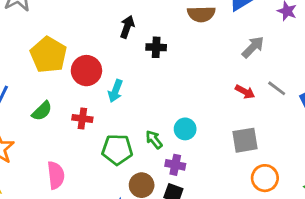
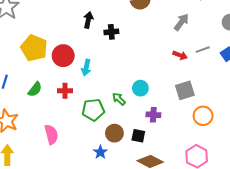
gray line: (277, 88) -> (203, 50), turned -48
purple cross: (175, 165) -> (153, 115), moved

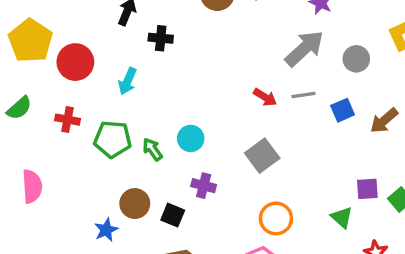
gray arrow: (181, 22) -> (304, 48), moved, size x1.4
cyan arrow: (86, 68) -> (128, 81), moved
gray square: (185, 90) -> (262, 156), turned -30
green pentagon: (93, 110) -> (113, 139), moved
orange circle: (203, 116) -> (276, 218), moved

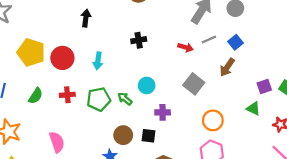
black cross: (161, 38) -> (139, 40), moved
brown arrow: (384, 121) -> (227, 67), moved

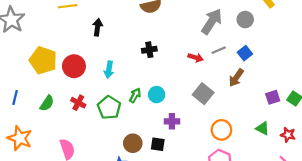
red cross: (67, 95) -> (78, 103), turned 32
green pentagon: (99, 99) -> (109, 107), turned -30
green arrow: (125, 99) -> (135, 95), moved, turned 80
green triangle: (253, 109) -> (262, 128), moved

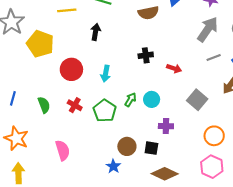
red arrow: (196, 58) -> (174, 68), moved
yellow pentagon: (43, 60) -> (40, 44), moved
green semicircle: (47, 103) -> (44, 105), turned -56

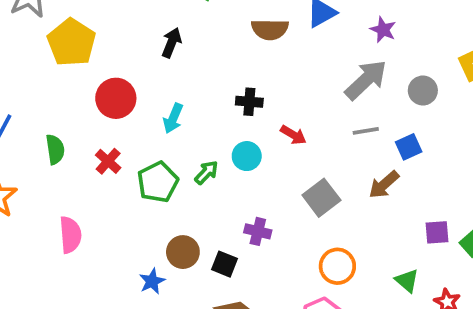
cyan circle: (152, 99) -> (247, 156), moved

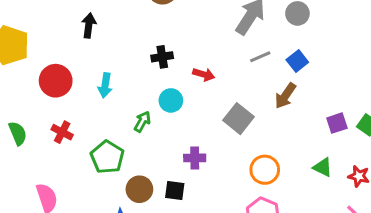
green pentagon: (158, 182) -> (107, 157), moved

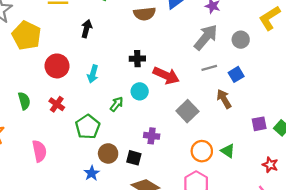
red arrow: (204, 74) -> (166, 75), size x1.6
brown arrow: (285, 96) -> (224, 99), turned 108
green triangle: (323, 167) -> (228, 151), moved

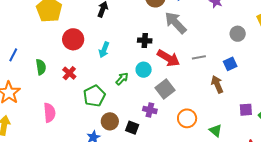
gray arrow: (206, 37) -> (176, 23), moved, turned -90
gray line: (209, 68) -> (199, 57), moved
gray square: (187, 111) -> (165, 89), moved
orange circle: (202, 151) -> (187, 118), moved

